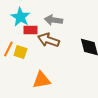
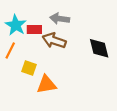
cyan star: (20, 17) -> (16, 25), moved
yellow square: (20, 52) -> (29, 68), moved

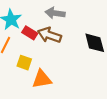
red rectangle: (34, 30) -> (30, 33), moved, turned 32

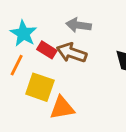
yellow square: (24, 63) -> (40, 87), size x1.5

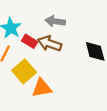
yellow square: (40, 87) -> (24, 71), turned 30

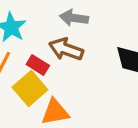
red rectangle: (30, 41) -> (38, 65), moved

